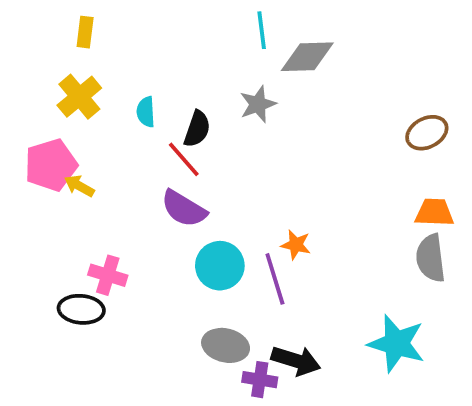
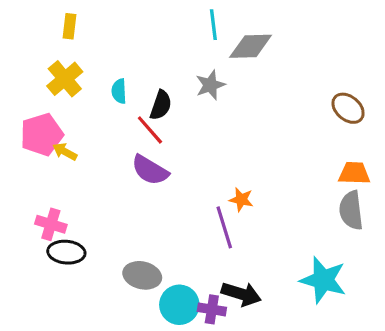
brown ellipse: (427, 133) -> (348, 108), turned 68
cyan circle: (220, 266) -> (179, 305), moved
pink cross: (108, 275) -> (51, 224), moved
gray ellipse: (226, 345) -> (142, 275), moved

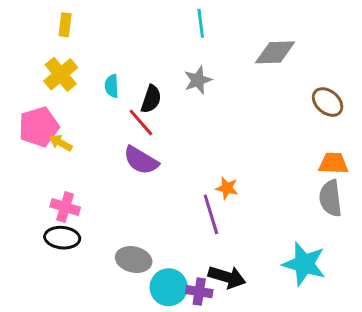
gray diamond: (251, 46) -> (275, 52), moved
pink cross: (51, 224) -> (65, 207), moved

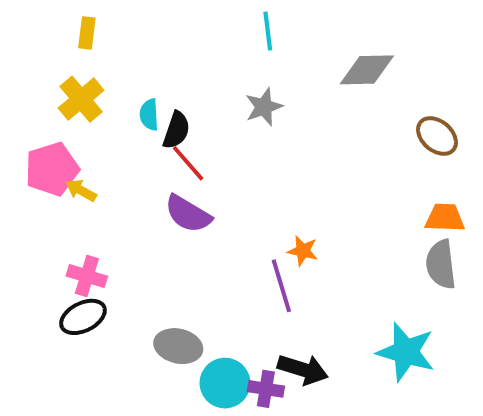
black semicircle: (151, 99) -> (176, 130), moved
black ellipse: (62, 238) -> (83, 317), turned -32

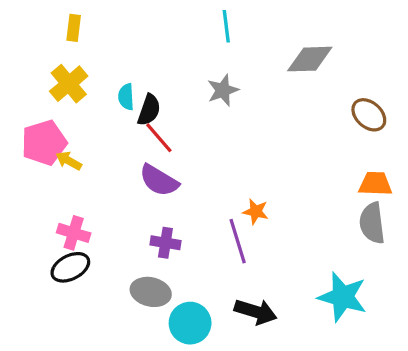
purple cross: (266, 389) -> (165, 243), moved

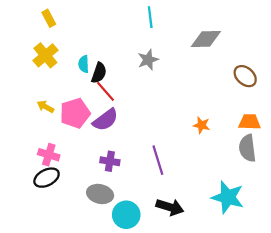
yellow rectangle: (74, 28) -> (49, 18), turned -35
pink pentagon: (44, 143) -> (75, 113), moved
purple semicircle: (159, 180) -> (105, 120), turned -68
orange star: (256, 212) -> (202, 125), moved

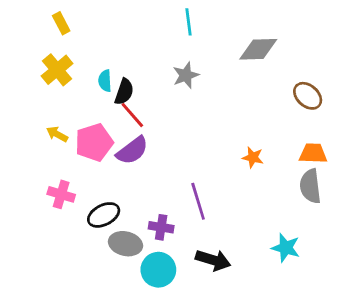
purple cross: (110, 161) -> (161, 227), moved
black ellipse: (47, 178) -> (104, 215), moved
cyan star: (228, 197) -> (286, 248), size x0.7

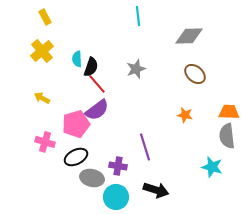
gray star: (186, 75) -> (136, 69), moved
brown ellipse: (308, 96) -> (195, 74), moved
pink pentagon: (94, 142) -> (76, 124), moved
cyan star: (286, 248) -> (212, 167), moved

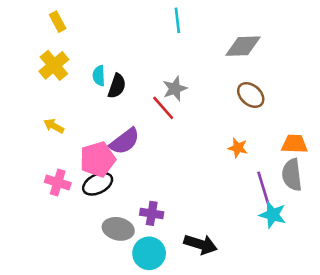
red line: (97, 84) -> (163, 108), moved
purple line: (145, 147) -> (264, 189), moved
black ellipse: (76, 157) -> (98, 184), moved

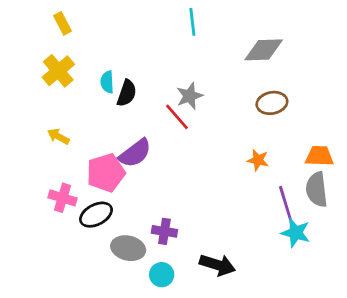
brown ellipse: (251, 95) -> (272, 103), turned -52
black ellipse: (98, 184) -> (96, 215), moved
cyan circle: (149, 253) -> (162, 275), size x0.7

